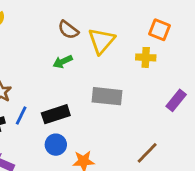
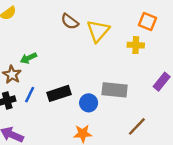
green arrow: (63, 62) -> (28, 58), moved
gray rectangle: (107, 96) -> (115, 90), moved
blue circle: (56, 145) -> (89, 103), moved

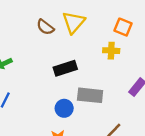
yellow triangle: (98, 31) -> (74, 22), moved
black rectangle: (59, 93) -> (65, 68), moved

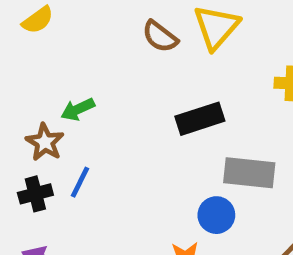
blue circle: (64, 108) -> (216, 215), moved

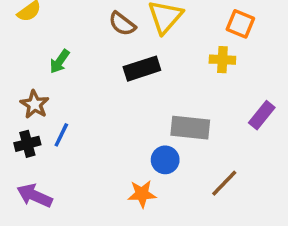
green arrow: (78, 109) -> (60, 61), moved, turned -30
black rectangle: (200, 119) -> (142, 69), moved

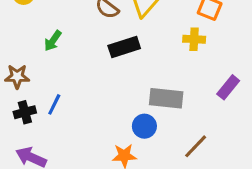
brown star: (35, 104) -> (17, 76), moved, turned -30

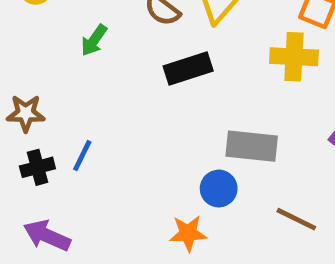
yellow cross: (194, 39) -> (294, 57), size x1.4
green arrow: (53, 41) -> (94, 40), moved
brown line: (196, 146) -> (296, 219), turned 72

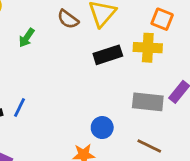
black rectangle: (188, 69) -> (108, 55), moved
gray rectangle: (252, 146) -> (148, 102), moved

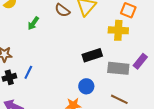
black rectangle: (108, 55) -> (92, 55), moved

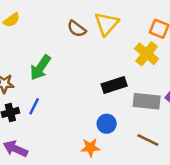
green arrow: (33, 23) -> (40, 67), moved, size x1.5
yellow cross: (118, 30) -> (147, 54), turned 36

